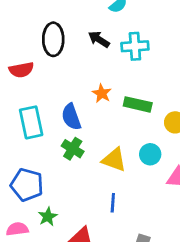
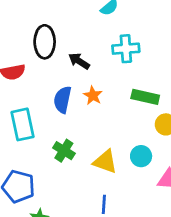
black arrow: (99, 39) -> (79, 61), moved
green rectangle: (138, 104) -> (145, 97), moved
blue semicircle: (71, 117) -> (63, 100), moved, turned 32

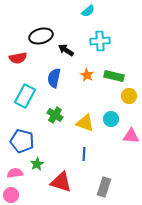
black ellipse: (45, 42) -> (41, 36), turned 75
orange star: (93, 96) -> (87, 75), moved
cyan rectangle: (23, 124) -> (25, 96), turned 40

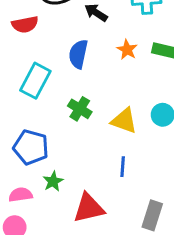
red triangle: (61, 182) -> (89, 208), turned -30

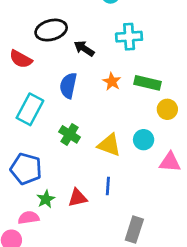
red semicircle: (25, 24) -> (21, 59), turned 40
pink semicircle: (21, 195) -> (29, 218), moved
red triangle: (89, 208) -> (78, 198), moved, size x0.7

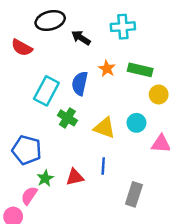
blue semicircle: (68, 86) -> (80, 83), moved
cyan rectangle: (30, 109) -> (46, 91), moved
pink semicircle: (29, 218) -> (29, 196), turned -48
gray rectangle: (134, 230) -> (134, 194), moved

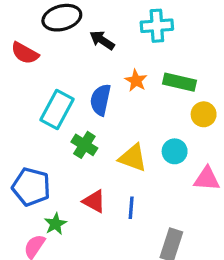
red triangle: (75, 177) -> (94, 201), moved, turned 42

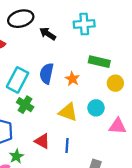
orange star: (136, 80) -> (72, 79), moved
green cross: (84, 145) -> (25, 105), moved

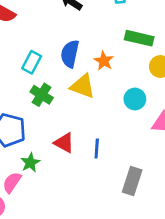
cyan rectangle: (18, 80) -> (32, 62), size x0.7
yellow triangle: (68, 112) -> (83, 86), moved

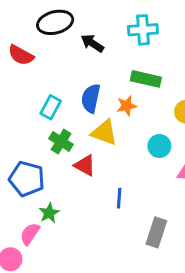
green rectangle: (139, 38) -> (146, 79), moved
orange star: (104, 61) -> (127, 106), turned 30
red triangle: (64, 143) -> (85, 165), moved

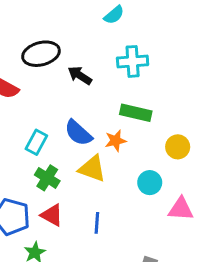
blue semicircle: (91, 98) -> (78, 133), turned -60
red triangle: (85, 165) -> (52, 215), moved
blue line: (119, 198) -> (97, 223), moved

